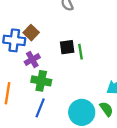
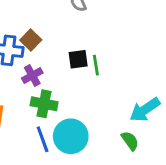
blue line: (40, 108) -> (43, 139), turned -42
cyan circle: (82, 112) -> (71, 136), moved

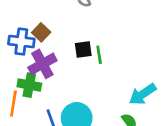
purple cross: (32, 76) -> (42, 64), size x1.5
green cross: (44, 104) -> (29, 85), moved

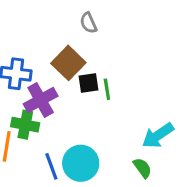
brown square: (41, 32) -> (68, 63), moved, size x1.5

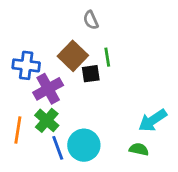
green line: (107, 89) -> (107, 57), moved
green cross: (25, 125) -> (47, 120), moved, turned 30
green semicircle: (142, 168) -> (139, 149), turned -42

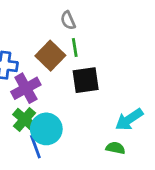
green line: (107, 57) -> (75, 48), moved
black square: (91, 74) -> (86, 80), moved, size x1.5
cyan circle: (84, 145) -> (46, 129), moved

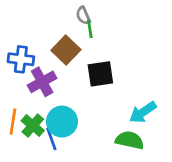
green line: (75, 48) -> (90, 29), moved
green cross: (25, 119) -> (33, 126), moved
green semicircle: (116, 148) -> (130, 140), size x1.5

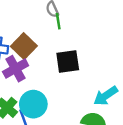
brown square: (66, 50) -> (24, 46), moved

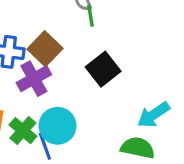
black square: (68, 61) -> (103, 69), turned -30

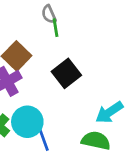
blue line: (45, 146) -> (43, 139), moved

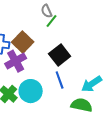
green line: (56, 28) -> (52, 21), turned 48
blue line: (43, 139) -> (60, 80), moved

